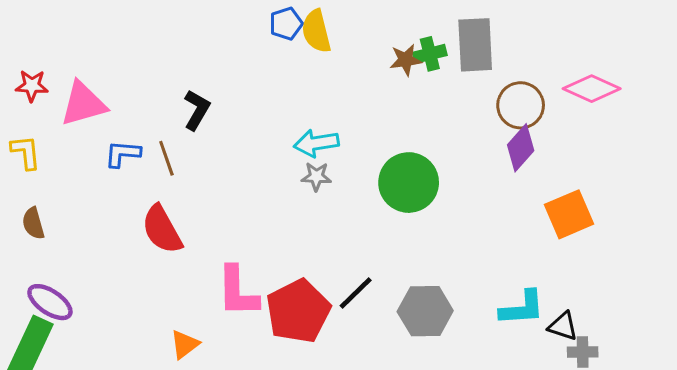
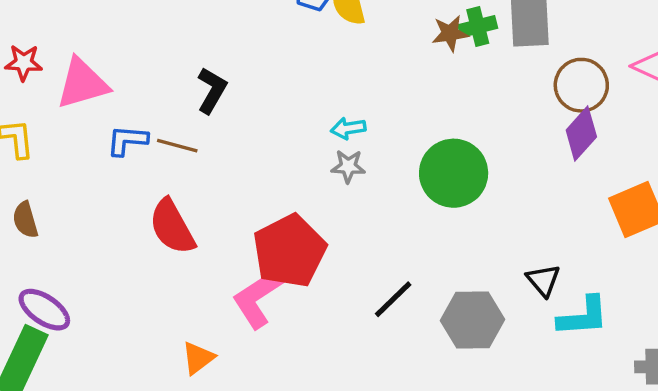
cyan arrow: (316, 143) -> (348, 128), size x0.7
brown line: (166, 158) -> (177, 146), turned -56
pink L-shape: (238, 291) -> (258, 298), turned 58
red pentagon: (298, 311) -> (290, 251), moved
black triangle: (563, 326) -> (543, 280), moved, turned 32

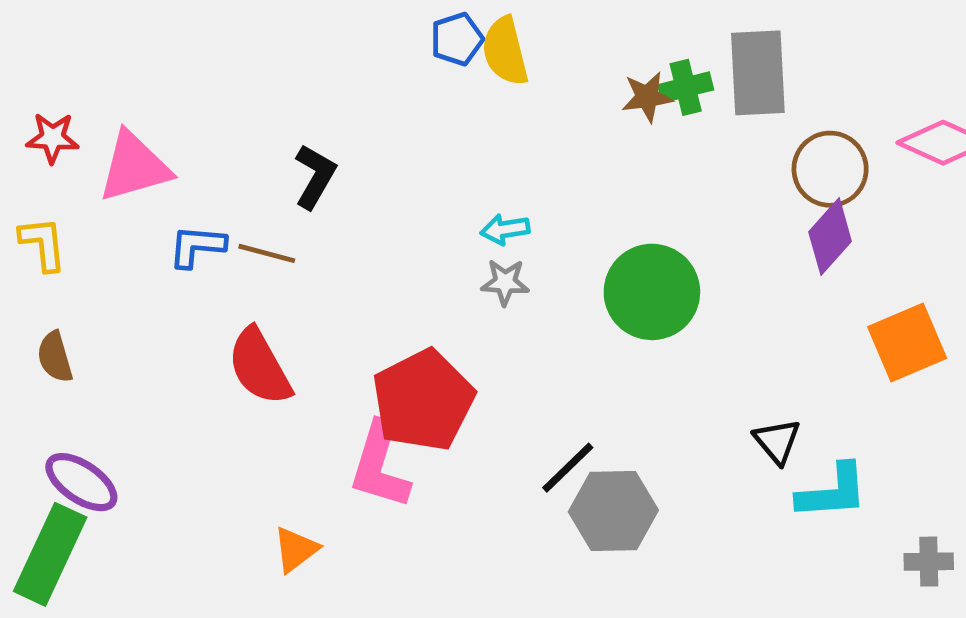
pink L-shape: (258, 298) -> (380, 465), turned -40
gray hexagon: (473, 320) -> (613, 511), moved

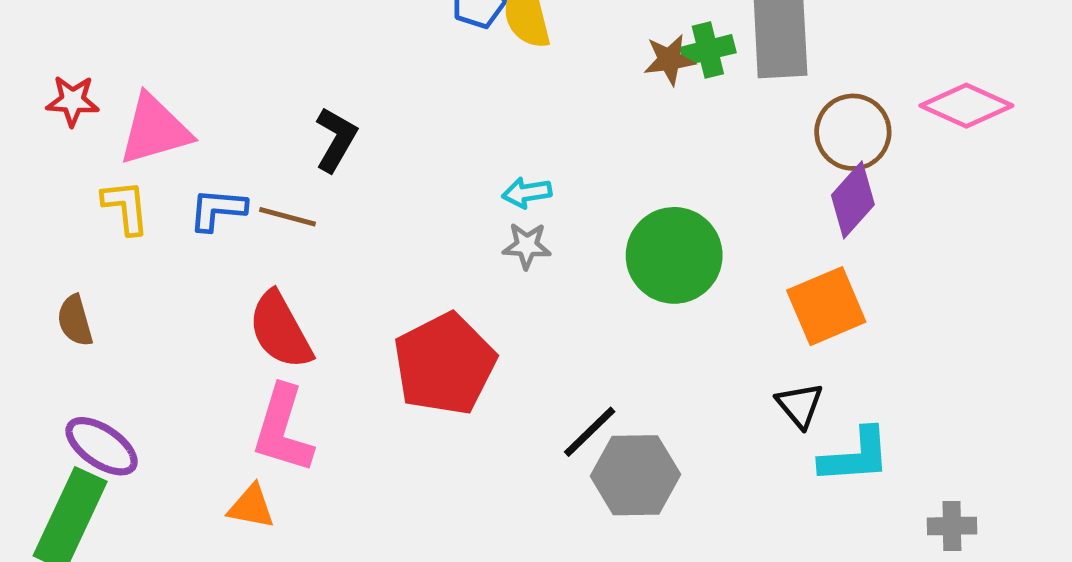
yellow L-shape: (43, 244) -> (126, 207), moved
orange square: (907, 342) -> (826, 306), moved
pink L-shape: (380, 465) -> (283, 429), moved
orange triangle: (296, 550) -> (251, 507), moved, turned 48

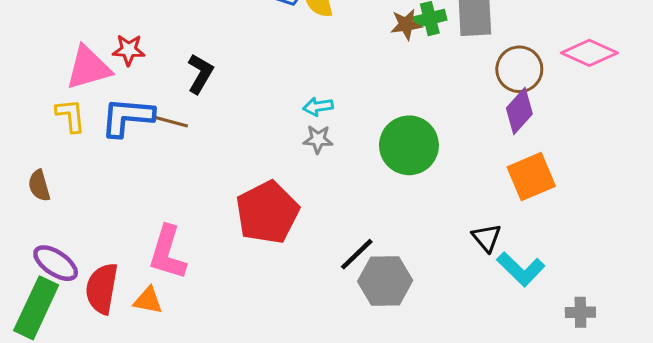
red star: (73, 101) -> (129, 50), moved
blue L-shape: (218, 209) -> (127, 117), size x1.5
orange square: (826, 306) -> (531, 177), moved
red semicircle: (280, 330) -> (102, 288), moved, turned 39
cyan L-shape: (855, 456) -> (521, 269), turned 48

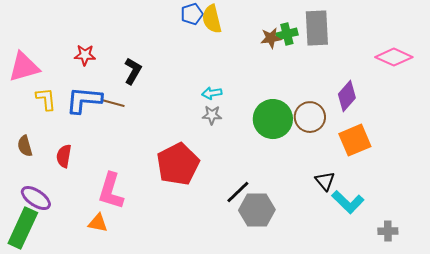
pink triangle: (88, 68) -> (24, 67), moved
brown circle: (519, 69) -> (310, 117), moved
red semicircle: (102, 288) -> (64, 156), moved, size x0.7

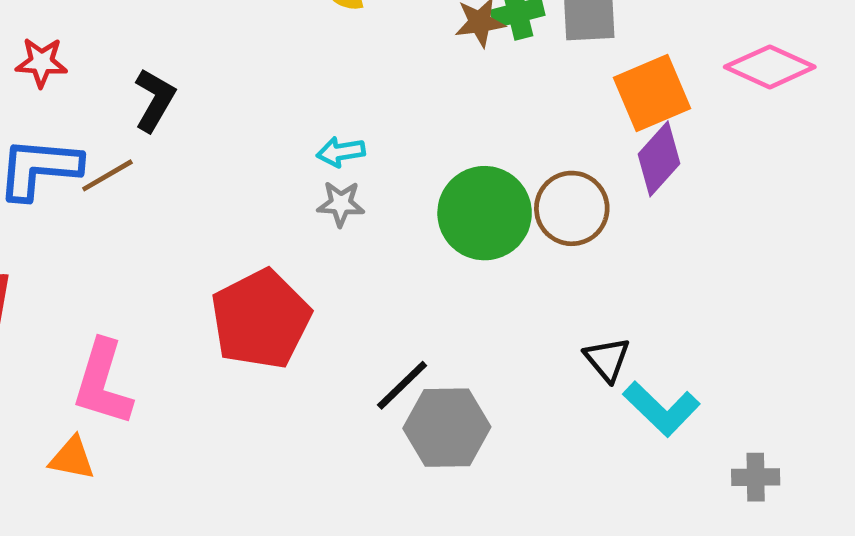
brown line: (113, 103) -> (107, 175), turned -45
orange square: (355, 140) -> (652, 93), moved

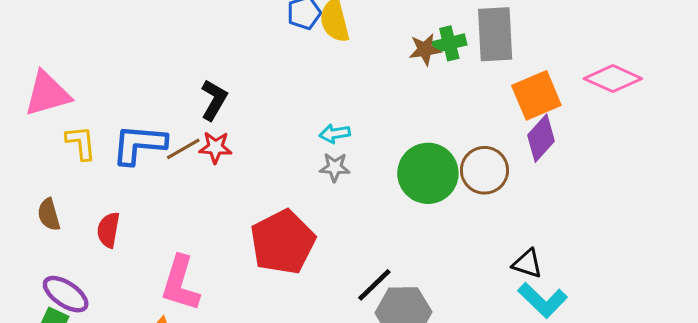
red star: (41, 62) -> (215, 147), moved
black triangle: (607, 359) -> (527, 264), moved, turned -32

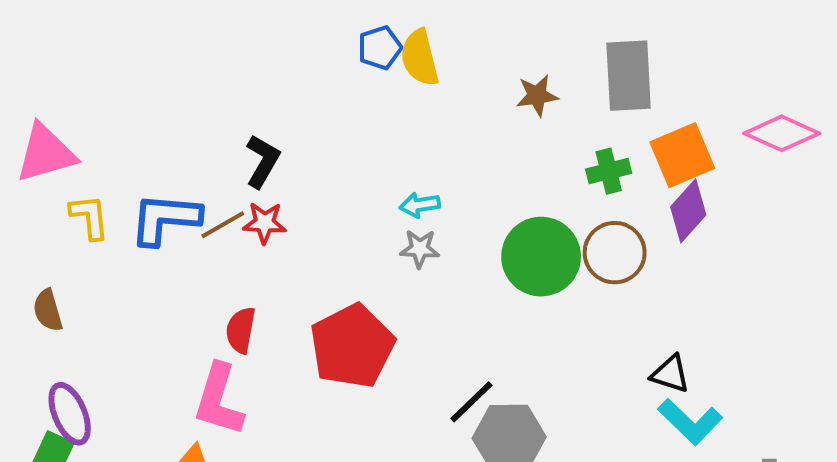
green cross: (449, 43) -> (609, 171), moved
red semicircle: (108, 230) -> (241, 330), moved
purple ellipse: (66, 294) -> (70, 414), turned 33

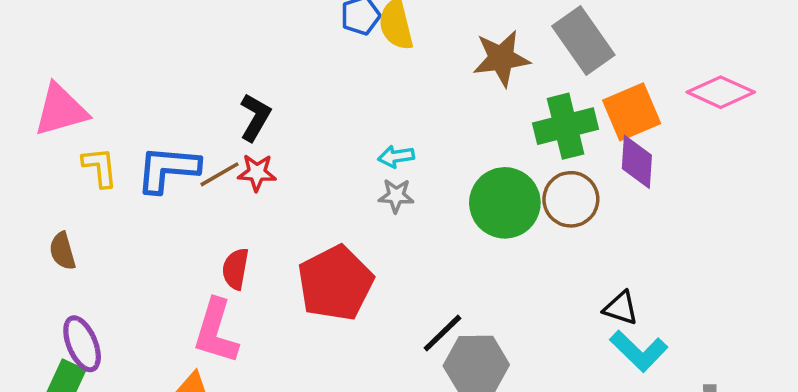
gray rectangle: (629, 76) -> (583, 41), turned -32
brown star: (537, 95) -> (501, 58), size x1.5
green cross: (609, 171) -> (566, 126), size x1.6
purple diamond: (688, 211) -> (637, 162), turned -38

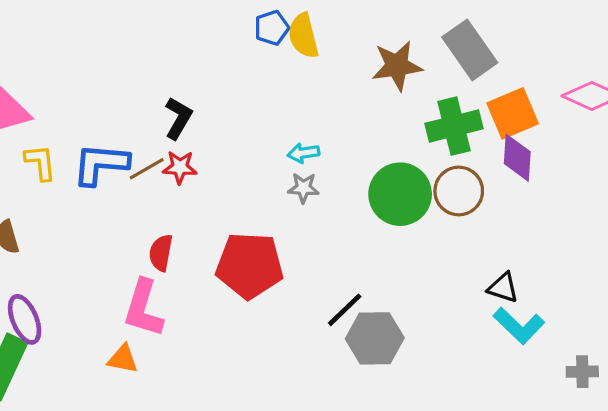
red pentagon: (335, 283) -> (250, 265), turned 30

